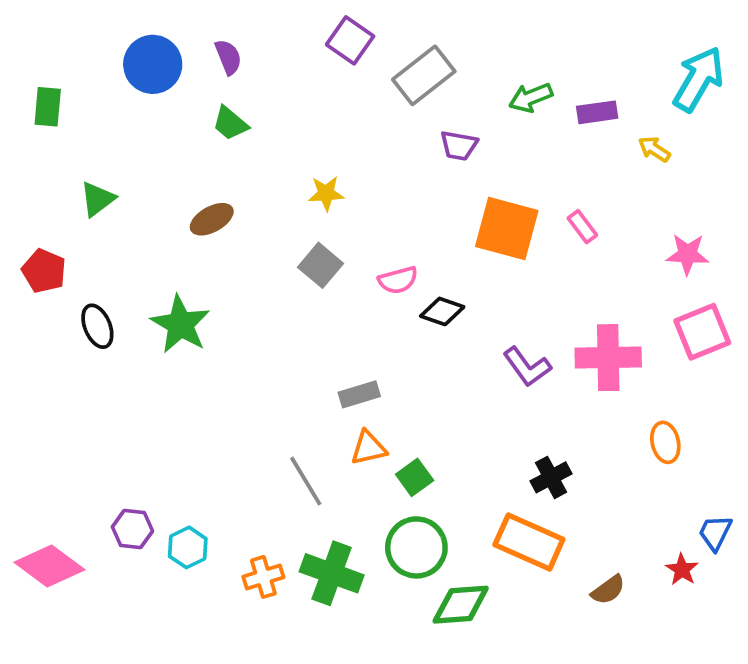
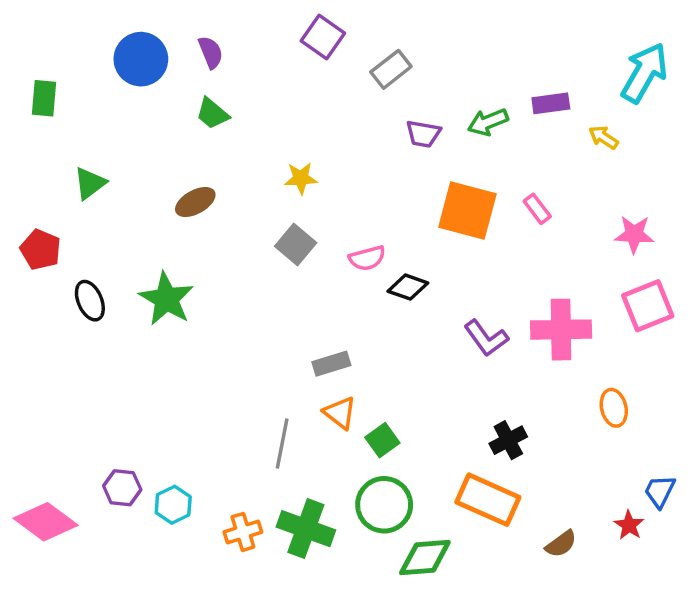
gray rectangle: (424, 75) -> (391, 69), size x0.7
green arrow: (531, 98) -> (488, 122), moved
orange triangle: (368, 448) -> (340, 413), turned 51
gray line: (306, 481) -> (282, 444), turned 42

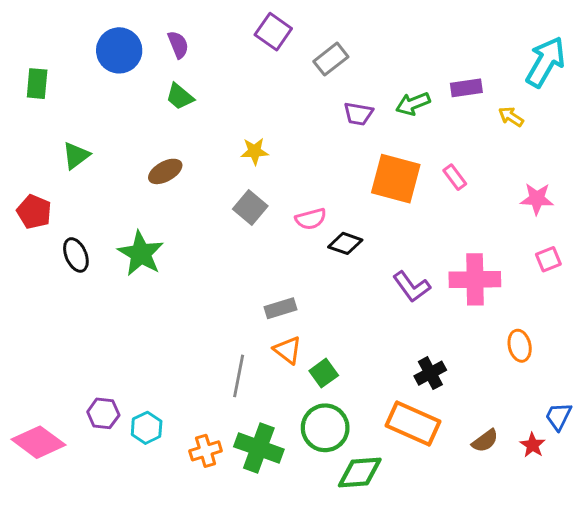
pink square: (648, 306) -> (548, 259), size x0.6
brown semicircle: (561, 544) -> (485, 441), moved

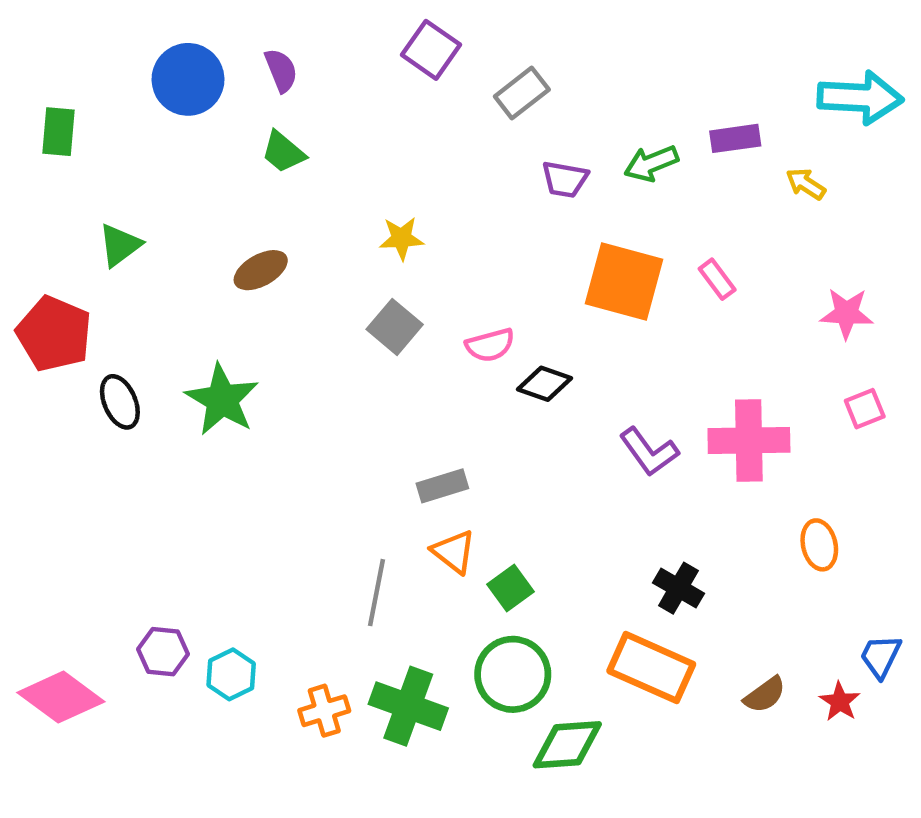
cyan arrow: (546, 62) -> (860, 98), turned 63
red pentagon: (34, 212) -> (54, 334), size x1.4
black cross: (430, 373) -> (678, 588), turned -32

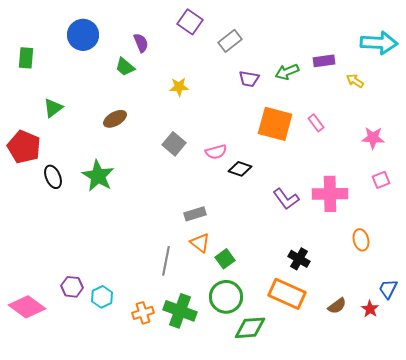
purple semicircle: (281, 70) -> (141, 43), moved
yellow star: (401, 238) -> (179, 87), moved

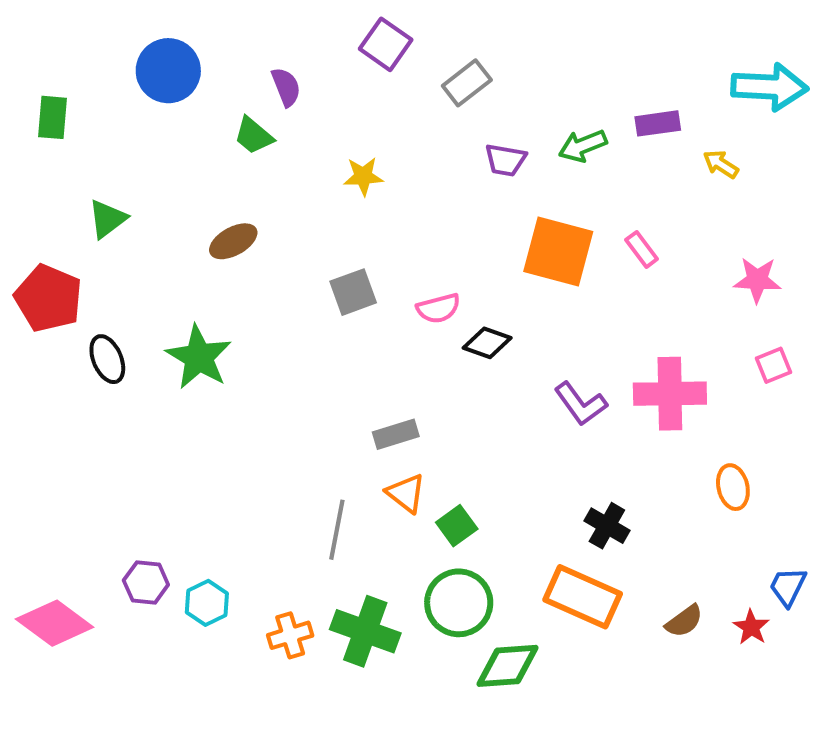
gray square: (174, 144) -> (353, 292), turned 30

